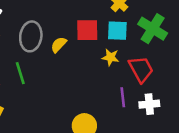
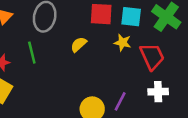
yellow semicircle: (59, 45) -> (79, 44), moved
purple line: (123, 97) -> (120, 101), moved, turned 30

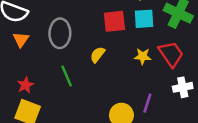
yellow star: (123, 43) -> (143, 56), moved
green line: (32, 53) -> (67, 76), moved

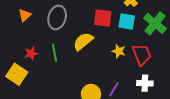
yellow semicircle: (98, 55) -> (83, 41), size x1.5
red star: (25, 85) -> (31, 53), moved

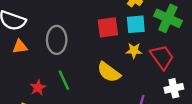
orange triangle: (25, 15) -> (20, 47), turned 48
yellow semicircle: (83, 41) -> (109, 72), moved, turned -90
yellow star: (119, 51) -> (134, 51), moved

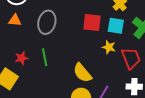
yellow semicircle: (109, 72) -> (82, 73), moved

